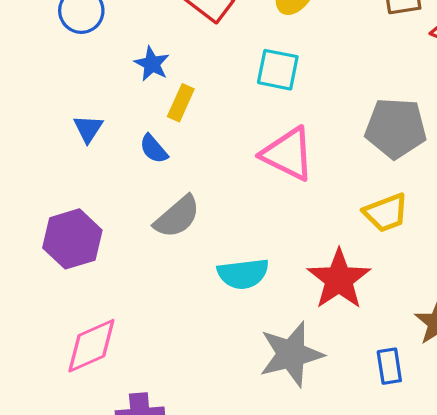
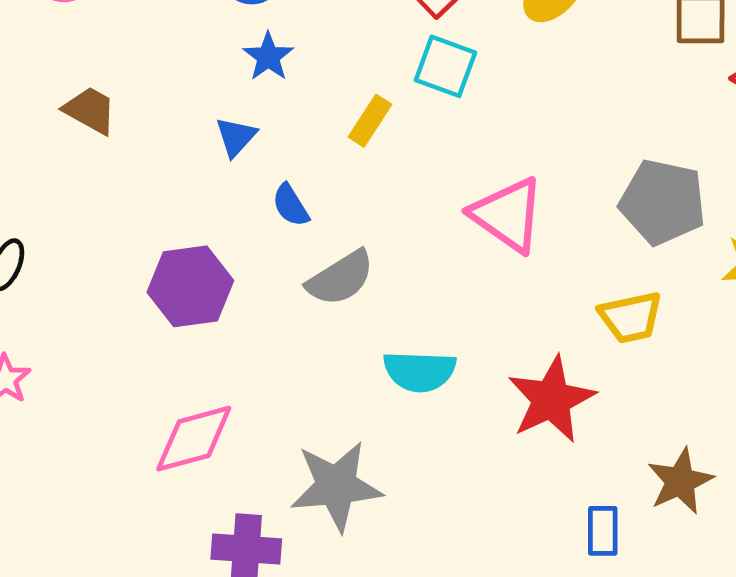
blue star: (152, 64) -> (268, 57), moved
cyan square: (278, 70) -> (445, 66), moved
blue semicircle: (154, 149) -> (291, 205), moved
gray star: (291, 354) -> (336, 486), moved

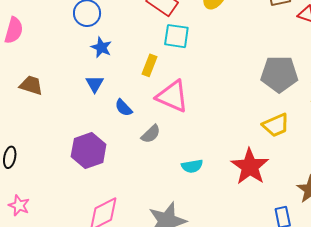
pink triangle: (508, 215) -> (172, 96), moved
gray semicircle: (340, 278) -> (151, 134), size x0.7
cyan semicircle: (420, 371) -> (192, 166), size x0.7

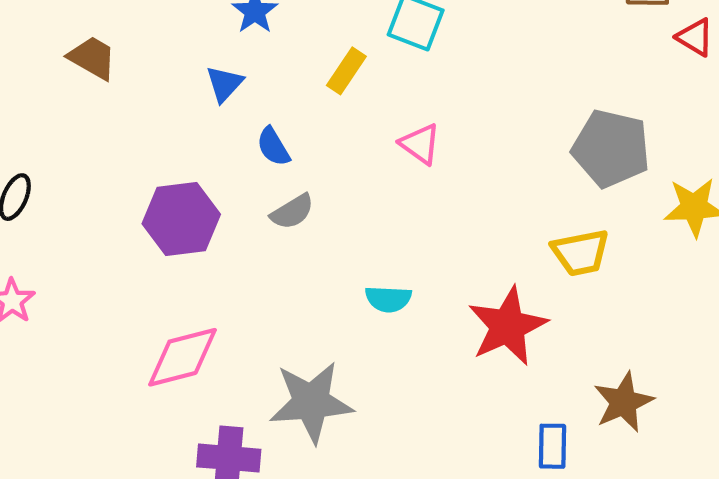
pink triangle: (172, 96) -> (420, 144), moved, size x0.6
gray semicircle: (151, 134) -> (292, 212), moved

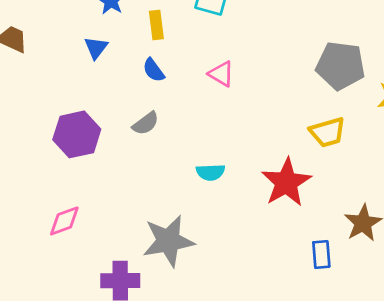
yellow rectangle: (346, 71) -> (156, 25), moved, turned -36
blue semicircle: (273, 147) -> (154, 70), moved
pink diamond: (182, 357) -> (64, 221), moved, size x0.7

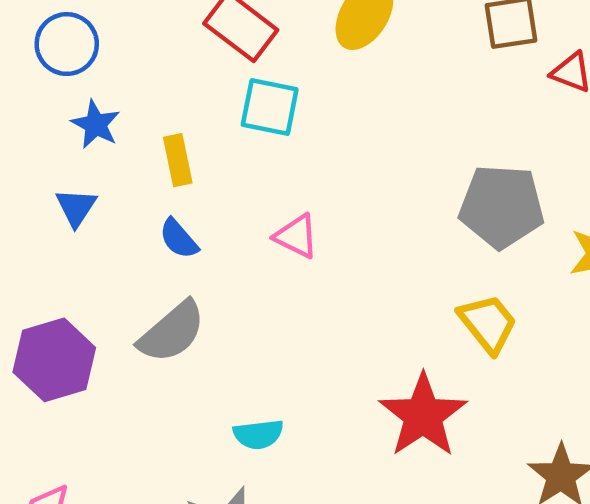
gray semicircle: (146, 123) -> (172, 332), size x1.5
yellow trapezoid: (328, 132) -> (488, 323), turned -108
cyan semicircle: (210, 172) -> (258, 434), moved

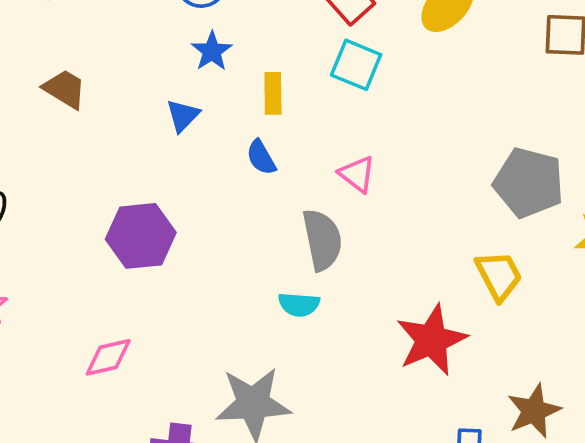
gray semicircle: (172, 332) -> (322, 240), moved, turned -72
cyan semicircle: (258, 434) -> (299, 305), moved

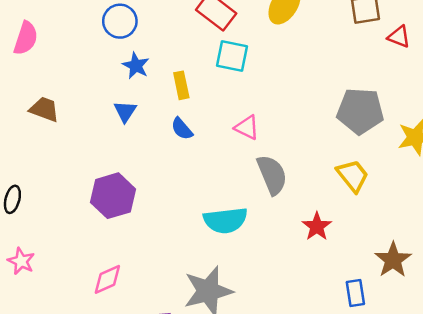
gray semicircle: (322, 240) -> (272, 175), moved
cyan semicircle: (299, 305) -> (225, 220), size x1.6
red star: (431, 340) -> (317, 227), size x0.6

